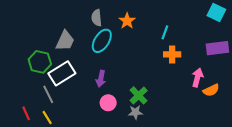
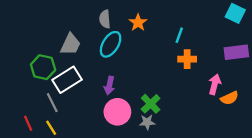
pink circle: (108, 103) -> (117, 112), size x1.5

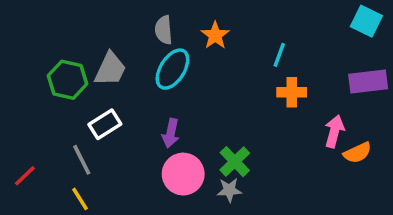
green hexagon: (43, 67) -> (68, 80), moved
white rectangle: (67, 80) -> (105, 124), size x0.7
red line: (28, 123) -> (25, 176), moved, turned 70

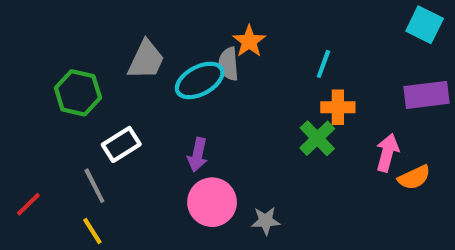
gray semicircle: (164, 30) -> (229, 64), moved
gray trapezoid: (110, 69) -> (146, 60), moved
cyan ellipse: (172, 69) -> (200, 80), turned 30
green cross: (235, 162) -> (317, 138), moved

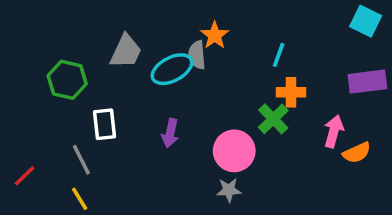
white rectangle: (121, 144) -> (104, 124), turned -64
pink circle: (212, 202) -> (234, 151), moved

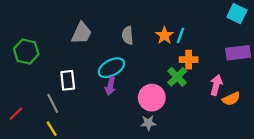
orange star: (215, 35) -> (164, 35), moved
cyan ellipse: (172, 69) -> (111, 68), moved
green hexagon: (67, 80) -> (26, 52), moved

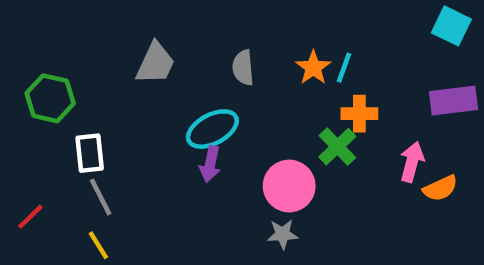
white rectangle: (68, 80) -> (90, 153), moved

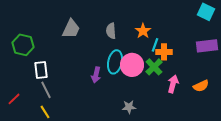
cyan line: (344, 68) -> (155, 45), moved
cyan ellipse: (212, 129) -> (115, 62), moved, turned -50
pink arrow: (412, 162) -> (173, 84), moved
pink circle: (289, 186) -> (132, 65), moved

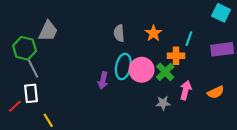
gray trapezoid: (71, 29) -> (48, 31), moved
cyan line: (155, 45) -> (189, 39), moved
white rectangle: (41, 70) -> (31, 93), moved
gray line: (46, 90) -> (33, 69), moved
gray star: (129, 107) -> (163, 103), moved

